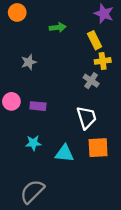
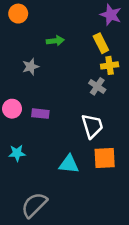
green arrow: (58, 27) -> (55, 41), moved
cyan star: (33, 143) -> (17, 153), moved

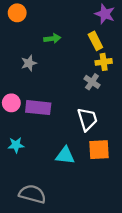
purple rectangle: (40, 114) -> (38, 108), size x1.5
gray semicircle: (34, 205) -> (32, 194), turned 60

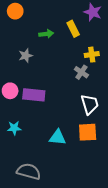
yellow rectangle: (95, 41) -> (73, 29), moved
white trapezoid: (87, 119) -> (90, 104), moved

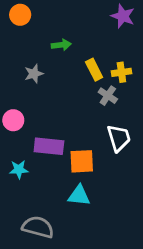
yellow rectangle: (73, 29) -> (94, 70), moved
purple rectangle: (34, 95) -> (49, 146), moved
orange square: (88, 132) -> (82, 161), moved
cyan triangle: (58, 137) -> (79, 196), moved

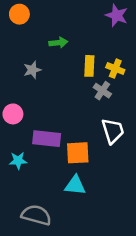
yellow rectangle: (94, 70) -> (89, 66), turned 30
yellow cross: (121, 72) -> (115, 69), turned 30

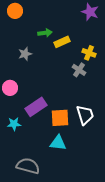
yellow rectangle: (89, 66) -> (62, 42), moved, turned 63
white trapezoid: (113, 131) -> (85, 115), moved
purple rectangle: (47, 139) -> (36, 107), turned -40

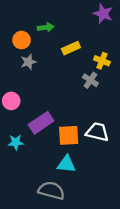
orange circle: (15, 11) -> (22, 40), moved
green arrow: (45, 33) -> (46, 27), moved
white trapezoid: (85, 115) -> (97, 132), turned -60
gray semicircle: (28, 166) -> (51, 191), moved

